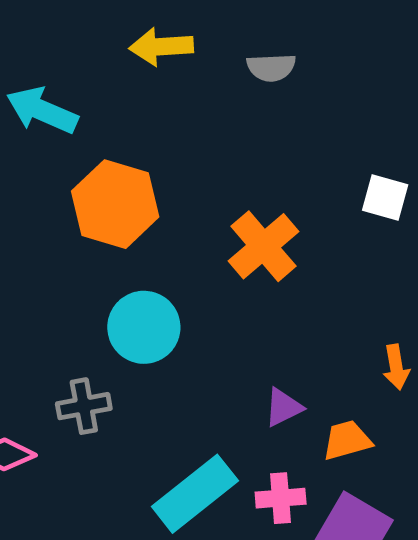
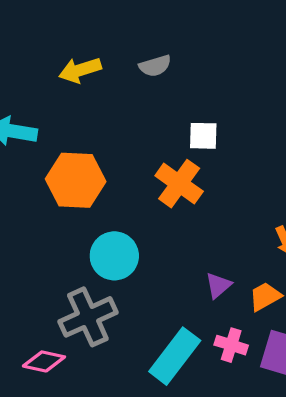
white square: (385, 197) -> (203, 136), moved
gray cross: (84, 406) -> (88, 317), size x1.6
pink cross: (281, 498) -> (231, 345), turned 36

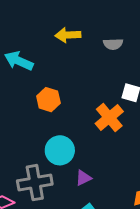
orange hexagon: (76, 180) -> (48, 100), size x0.7
purple triangle: (218, 285) -> (83, 178), moved

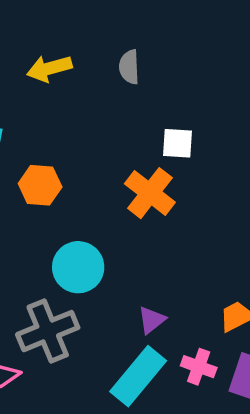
gray semicircle: (113, 44) -> (129, 67), turned 102
purple triangle: (83, 178) -> (152, 320), moved

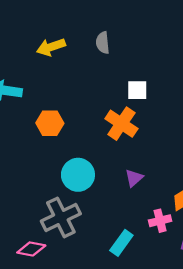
purple triangle: (152, 320) -> (134, 178), moved
pink cross: (199, 367) -> (160, 221), moved, turned -30
cyan rectangle: (138, 376) -> (121, 243), size x0.7

